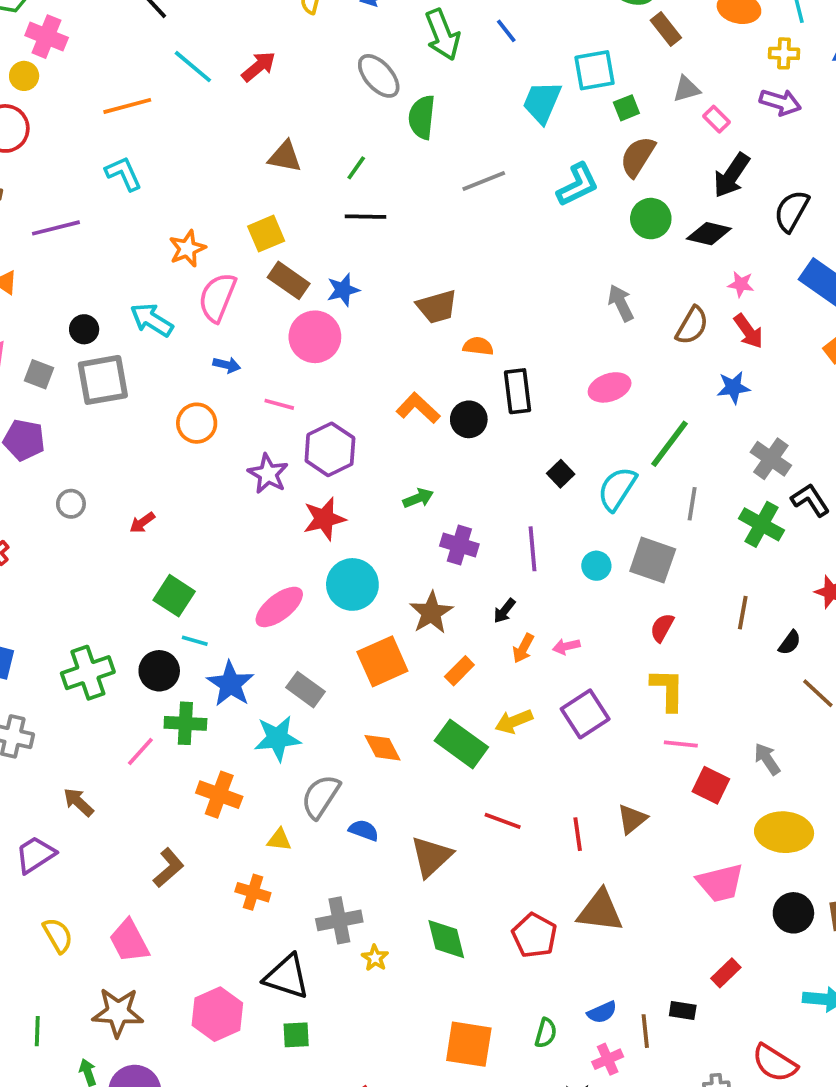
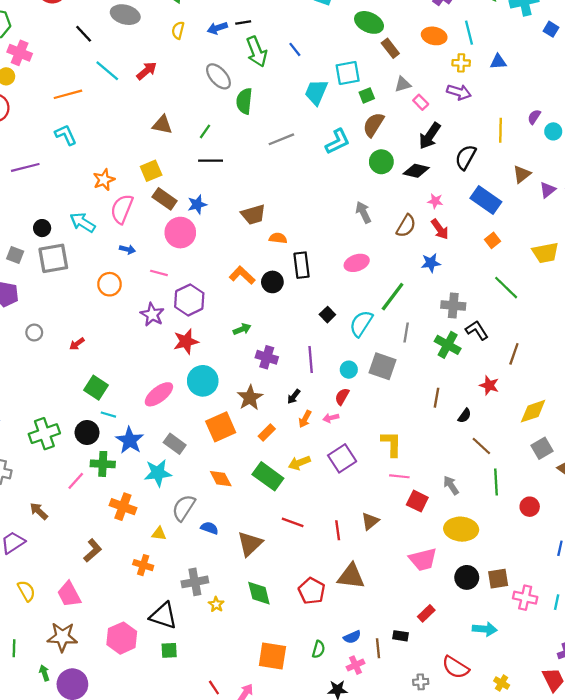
gray cross: (771, 459) -> (453, 306), turned -30
red semicircle: (662, 628) -> (342, 397), moved

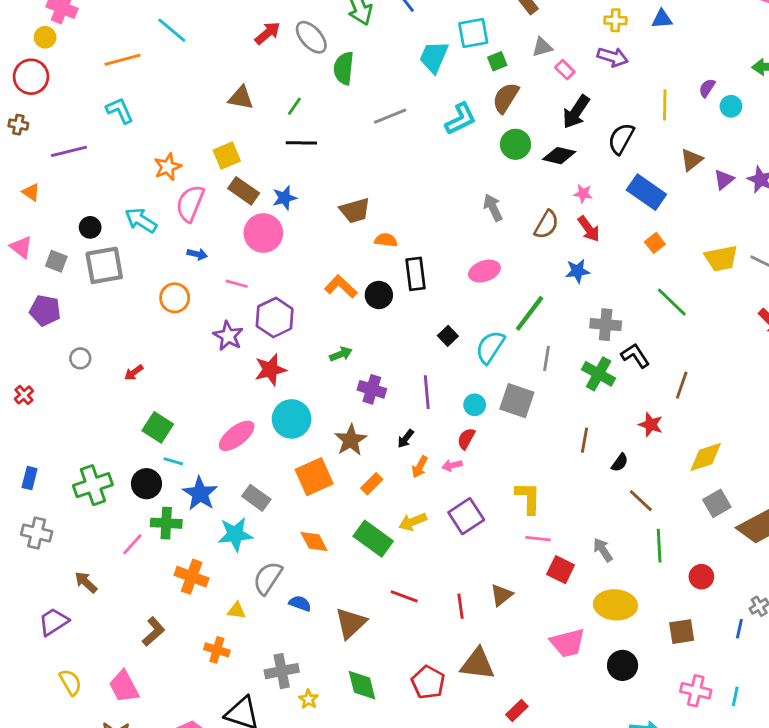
red arrow: (147, 71) -> (268, 33), moved
brown square: (498, 579) -> (682, 632), moved
red rectangle: (426, 613) -> (517, 710), moved

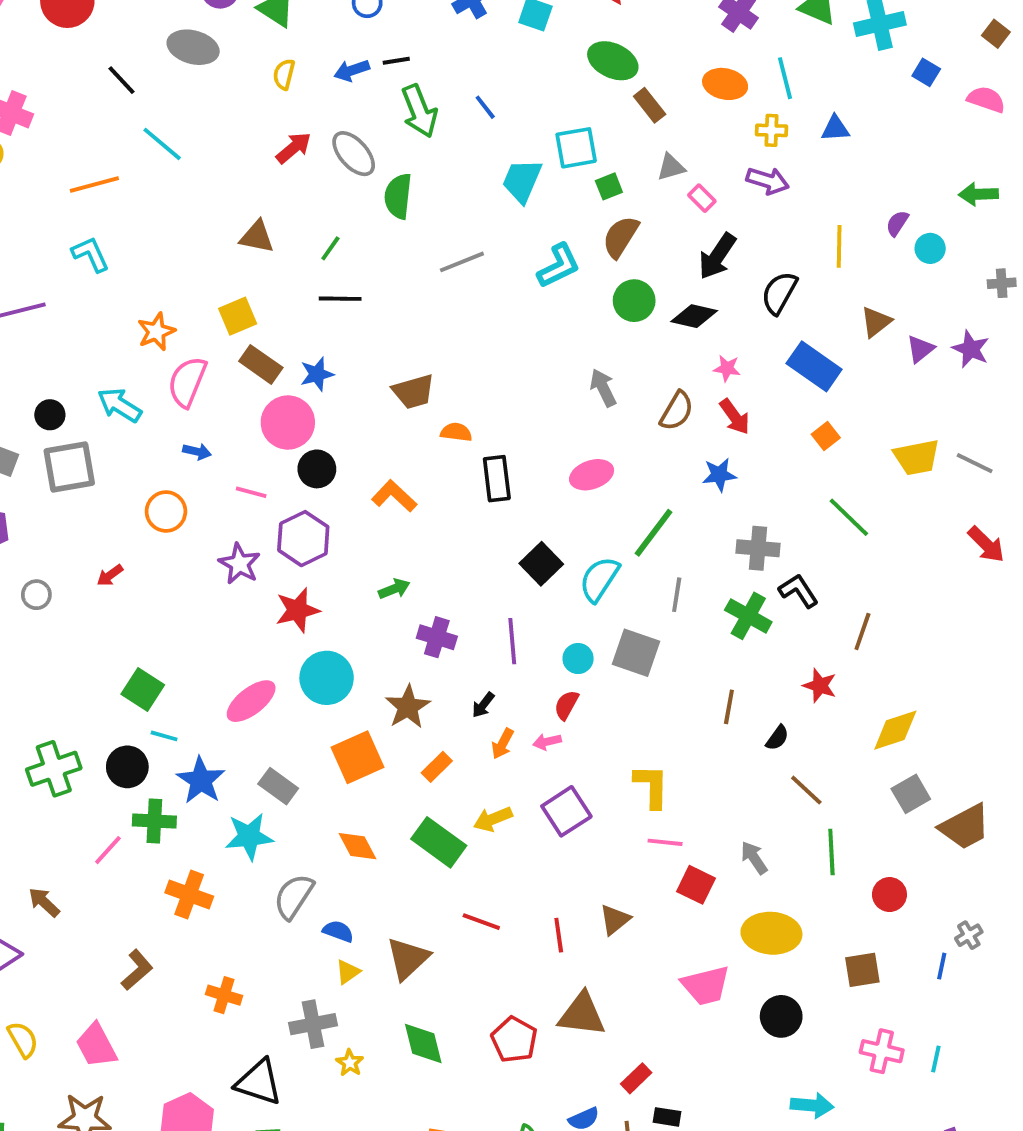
black circle: (379, 295) -> (317, 469), moved
black square: (448, 336) -> (541, 564), size x1.5
red arrow: (134, 372) -> (110, 575), moved
yellow triangle: (237, 610) -> (348, 972), moved, turned -42

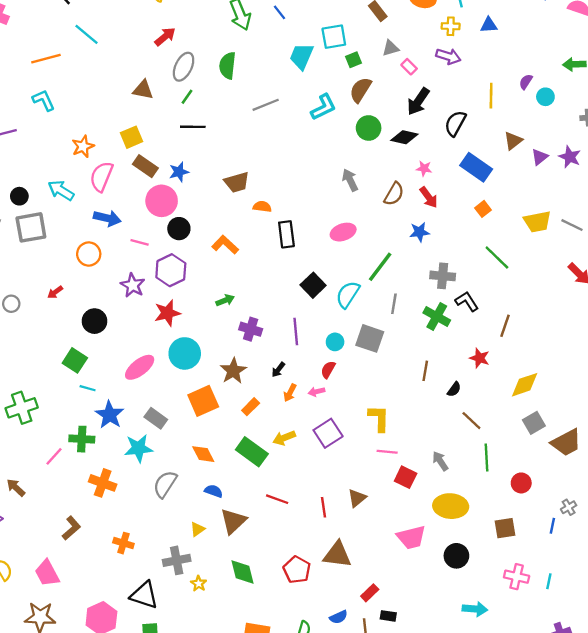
gray ellipse: (354, 154) -> (184, 67), moved, turned 68
blue arrow: (197, 452) -> (107, 218), size x1.6
black circle: (127, 767) -> (95, 321), moved
blue semicircle: (338, 931) -> (214, 491), moved

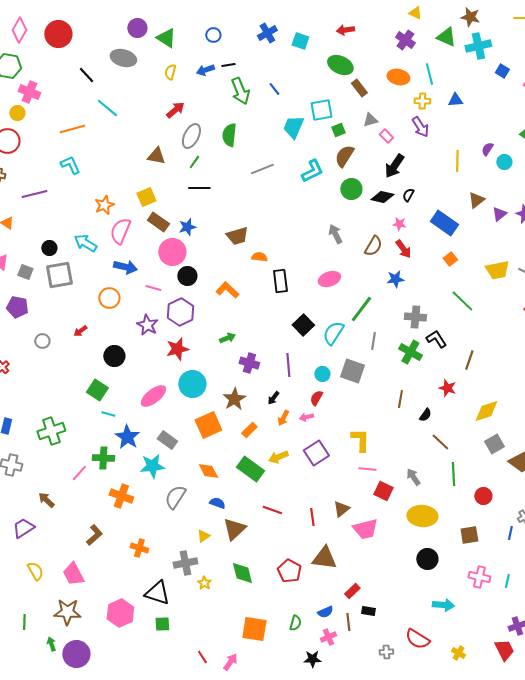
purple arrow: (448, 56) -> (420, 127), turned 40
black semicircle: (455, 123) -> (408, 195), moved, size x0.6
pink trapezoid: (411, 537) -> (365, 529), moved

